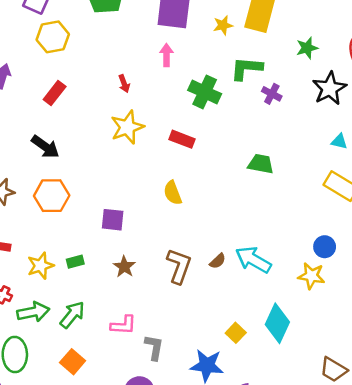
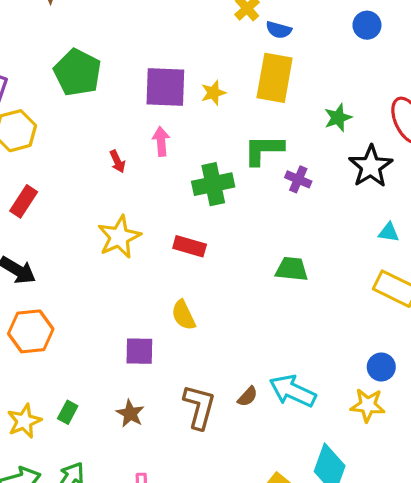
yellow star: (223, 25) -> (213, 93), moved
red arrow: (124, 84) -> (117, 161), moved
green cross: (205, 92) -> (213, 184), turned -32
purple square: (113, 220) -> (139, 351), moved
green rectangle: (75, 262) -> (68, 412), turned -42

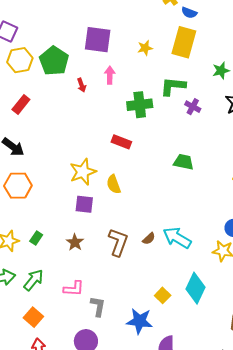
green pentagon: (77, 73) -> (54, 61), moved
purple square: (165, 87) -> (98, 40), moved
yellow star: (119, 237) -> (83, 172), moved

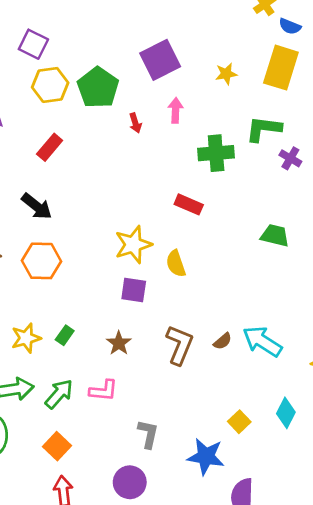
purple square: (98, 40) -> (160, 60), turned -36
cyan diamond: (196, 288) -> (286, 413), size x0.7
pink L-shape: (74, 289) -> (103, 391), moved

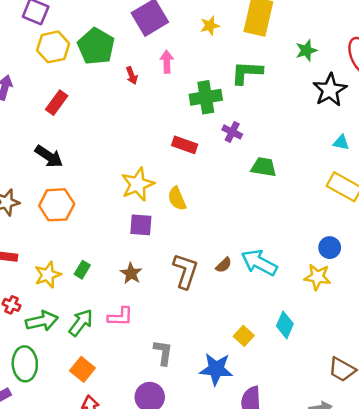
purple cross: (290, 158) -> (232, 132), moved

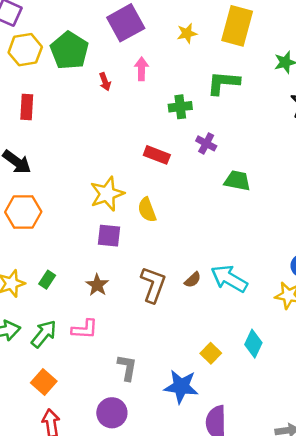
green cross: (206, 97) -> (180, 107), size x0.7
red rectangle: (57, 103) -> (27, 107), turned -35

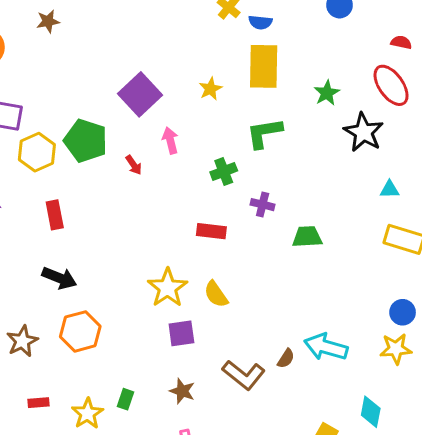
brown L-shape: (153, 285) -> (244, 375), turned 123

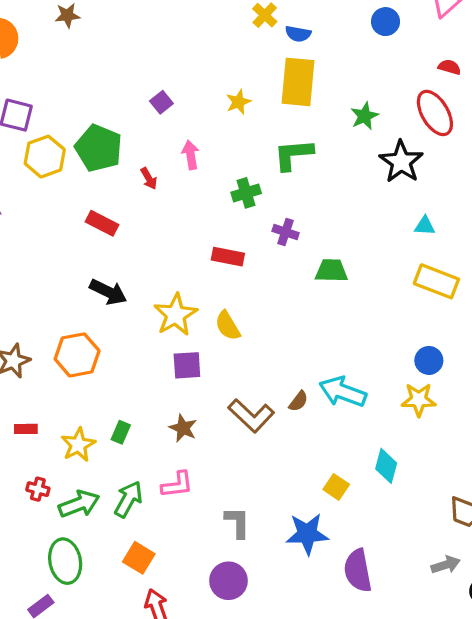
purple square: (140, 94) -> (161, 102), size x0.5
red rectangle: (55, 215) -> (102, 223), moved, turned -56
black arrow: (59, 278) -> (108, 292), moved

